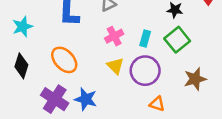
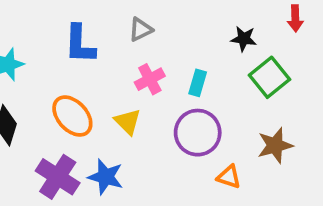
green square: (177, 40) -> (269, 77), moved
yellow triangle: (115, 66) -> (128, 122), moved
orange triangle: (157, 104) -> (229, 177), moved

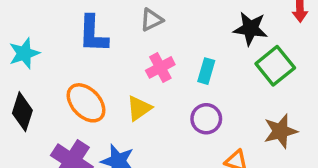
black star: (244, 39) -> (250, 29), size x1.4
yellow triangle: (128, 122) -> (139, 108), turned 40
purple circle: (198, 133) -> (206, 119), size x0.7

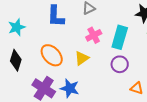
cyan rectangle: (206, 71) -> (120, 37), size x1.6

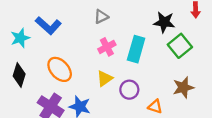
blue L-shape: (56, 16) -> (48, 26), moved, turned -50
yellow triangle: (82, 58) -> (105, 78), moved
purple circle: (120, 64) -> (129, 90), moved

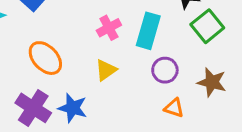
brown star: (183, 87) -> (212, 82), turned 30
purple circle: (129, 90) -> (165, 70), moved

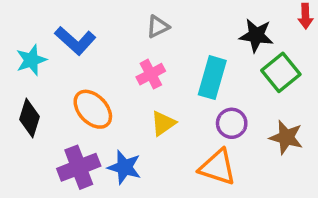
pink cross: (109, 28) -> (151, 74), moved
purple cross: (33, 108) -> (79, 167), turned 36
orange triangle: (174, 108) -> (218, 167), moved, size x1.6

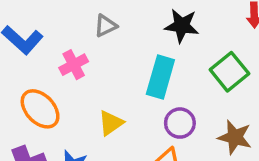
black star: (256, 35) -> (182, 26), moved
pink cross: (151, 74) -> (74, 65), moved

